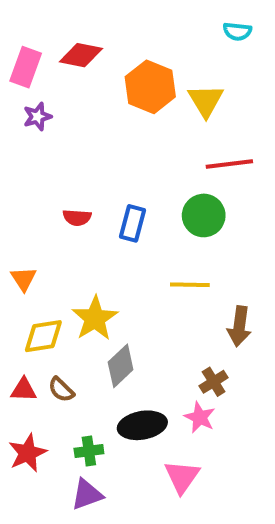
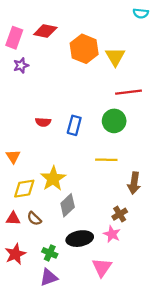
cyan semicircle: (237, 31) -> (141, 13), moved
green cross: (89, 451) -> (50, 253), turned 32

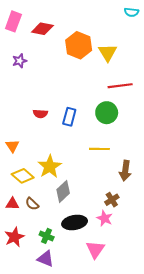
pink rectangle: (14, 38) -> (13, 21), moved
yellow diamond: (24, 189) -> (23, 176), turned 50
purple triangle: (49, 277) -> (46, 259), turned 42

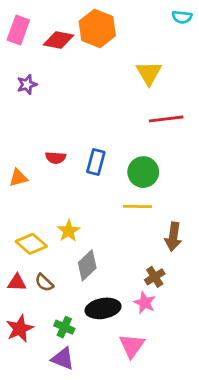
orange hexagon: (79, 45) -> (97, 29), moved
green circle: (107, 113) -> (143, 172), moved
orange triangle: (12, 146) -> (18, 178), moved, turned 48
yellow star: (50, 167) -> (69, 231), size x0.7

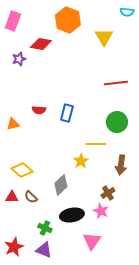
red diamond: (59, 40) -> (41, 44), moved
yellow triangle: (149, 73) -> (104, 37), moved
green circle: (143, 172) -> (117, 122), moved
yellow star: (69, 231) -> (81, 161), moved
red star: (20, 329) -> (14, 247), moved

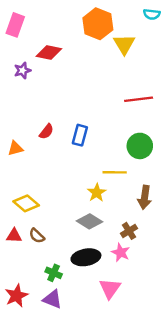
orange hexagon: (68, 20) -> (98, 24), moved
red semicircle: (39, 110) -> (46, 132), turned -56
gray diamond: (61, 185) -> (90, 221), moved, turned 75

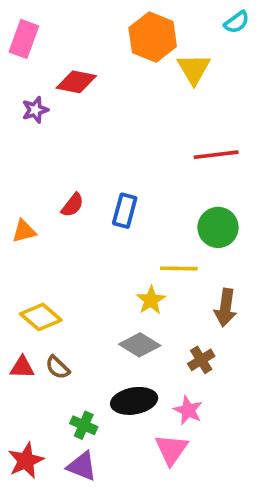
cyan semicircle: (152, 14) -> (237, 22), turned -42
pink star: (121, 252) -> (188, 410), moved

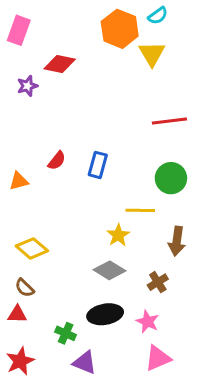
cyan semicircle: (237, 22) -> (158, 16), moved
red triangle: (22, 367) -> (17, 314), moved
brown semicircle: (58, 367) -> (25, 288), moved
pink triangle: (171, 449) -> (158, 358), moved, turned 32
purple triangle: (82, 466) -> (85, 363), moved

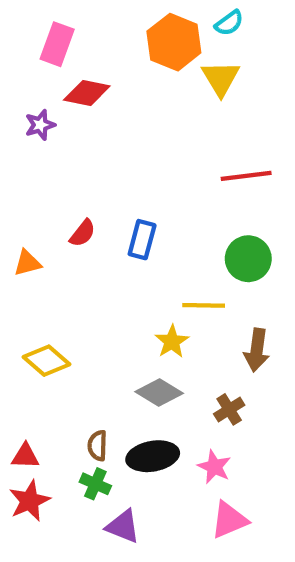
pink rectangle: (19, 30) -> (57, 44), moved
brown semicircle: (25, 288) -> (97, 446), moved, turned 48
red star: (20, 361) -> (30, 501), moved

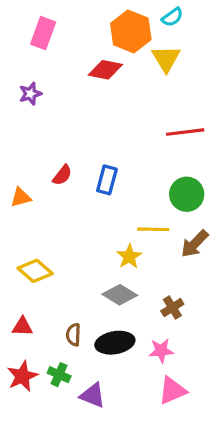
red diamond: (87, 93) -> (105, 70), moved
brown arrow: (257, 350) -> (195, 244), moved, turned 36
red triangle: (25, 456) -> (22, 327), moved
pink star: (214, 467) -> (161, 351), turned -30
green cross: (95, 484) -> (59, 375), moved

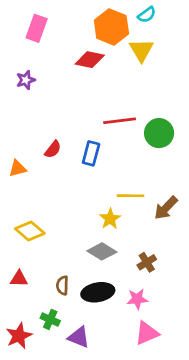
red line: (185, 132) -> (120, 121), moved
green circle: (187, 194) -> (159, 133), moved
red star: (22, 376) -> (19, 336), moved

